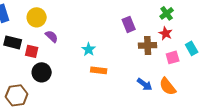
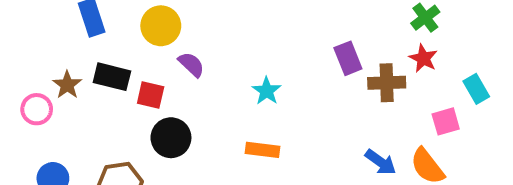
purple rectangle: (129, 24) -> (348, 58), moved
pink square: (173, 57) -> (446, 121), moved
orange rectangle: (99, 70) -> (263, 150), moved

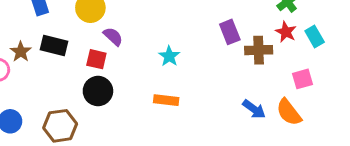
cyan rectangle: (476, 89) -> (315, 36), moved
red square: (151, 95) -> (96, 59), moved

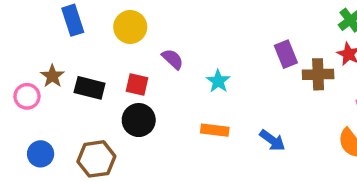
purple semicircle: (113, 36) -> (173, 59), moved
black rectangle: (54, 46) -> (90, 88), moved
blue arrow: (254, 109) -> (272, 140), moved

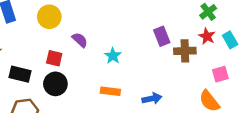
black rectangle: (90, 88) -> (20, 74), moved
blue arrow: (272, 140) -> (152, 99), turned -48

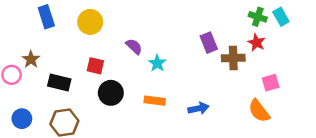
green cross: (208, 12) -> (258, 17), turned -35
purple semicircle: (80, 40) -> (134, 46), moved
cyan rectangle: (230, 40) -> (281, 17), moved
black circle: (55, 84) -> (111, 93), moved

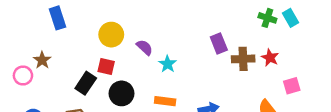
yellow circle: (90, 22) -> (111, 35), moved
red star: (256, 43) -> (270, 58), moved
black rectangle: (59, 83) -> (86, 83), moved, turned -70
pink square: (271, 83) -> (292, 86), moved

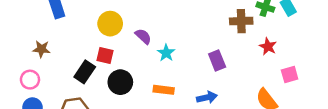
purple rectangle: (219, 44) -> (217, 61), moved
brown cross: (243, 59) -> (241, 21), moved
brown star: (42, 60) -> (41, 49), turned -30
pink circle: (23, 76) -> (30, 80), moved

